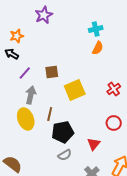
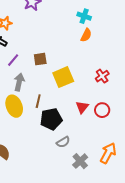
cyan cross: (96, 29) -> (84, 16), turned 32
red triangle: (94, 144) -> (82, 107), moved
gray semicircle: (65, 155) -> (63, 142), moved

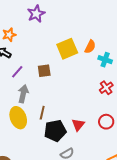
cyan cross: (84, 16) -> (105, 60), moved
yellow square: (63, 77) -> (67, 49), moved
red triangle: (82, 107) -> (78, 125), moved

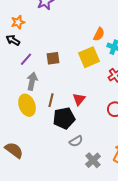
yellow square: (67, 49) -> (89, 57), moved
red triangle: (78, 125) -> (79, 99), moved

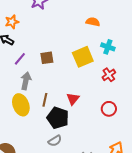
orange semicircle: (99, 34) -> (93, 22), moved, turned -104
black pentagon: (64, 118) -> (58, 118), turned 30
gray semicircle: (76, 141) -> (55, 141), moved

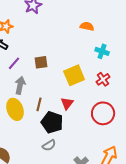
yellow square: (83, 57) -> (74, 75), moved
red circle: (109, 109) -> (103, 113), size x1.5

